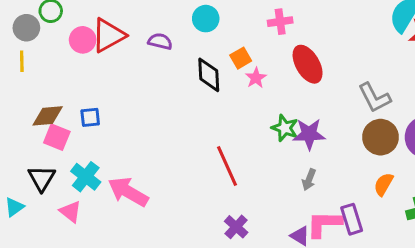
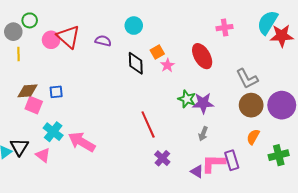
pink cross: (280, 22) -> (225, 28), moved
red triangle: (108, 35) -> (68, 37), turned -50
yellow line: (22, 61) -> (18, 54), moved
black triangle: (42, 178) -> (19, 147), moved
purple cross: (236, 227) -> (162, 158), moved

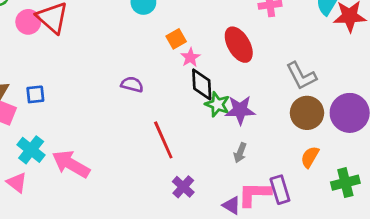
purple semicircle: (103, 41) -> (132, 84), moved
black diamond: (136, 63) -> (202, 84), moved

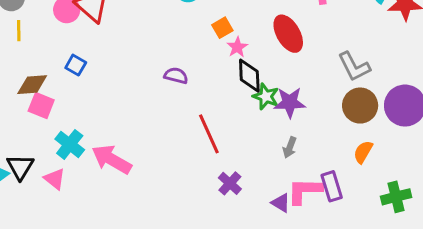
blue square: (35, 94) -> (76, 65), moved, turned 36
green cross: (345, 183) -> (396, 197), moved

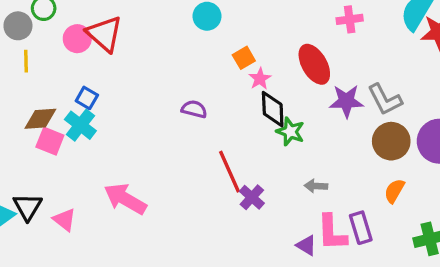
purple star: (290, 103) -> (346, 101), moved
cyan cross: (70, 144) -> (80, 125), moved
gray arrow: (290, 147) -> (316, 186), turned 72
purple cross: (230, 183) -> (252, 197), moved
pink L-shape: (305, 191) -> (332, 232), turned -93

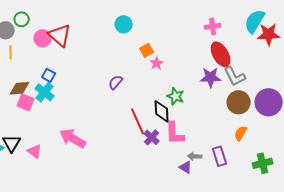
red ellipse: (314, 64) -> (221, 54), moved
purple semicircle: (194, 109) -> (116, 82), turned -63
black diamond: (273, 109) -> (162, 111), moved
gray arrow: (316, 186) -> (195, 156), moved
pink L-shape: (332, 232) -> (175, 133), moved

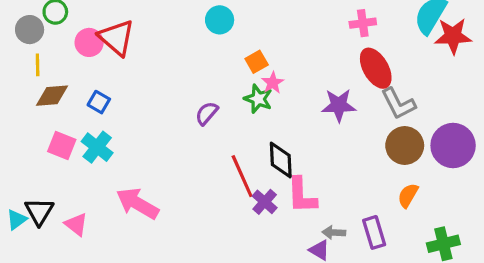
purple star: (211, 77) -> (339, 105), moved
brown diamond: (20, 88) -> (52, 96), moved
cyan cross: (45, 92) -> (97, 147), moved
green star: (176, 96) -> (258, 99), moved

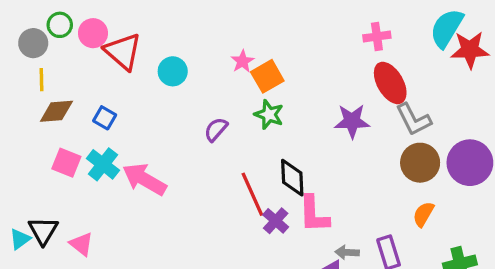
cyan circle: (220, 20) -> (173, 71), moved
pink circle: (89, 42) -> (93, 33), moved
orange square: (257, 62) -> (267, 76), size x1.4
pink star: (273, 83) -> (242, 61), moved
pink arrow: (137, 203) -> (144, 179), moved

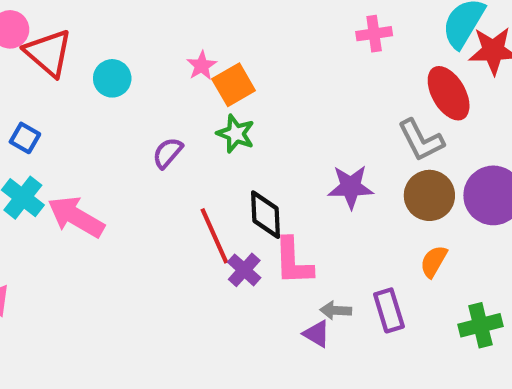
red ellipse: (390, 83) -> (449, 93), moved
purple star: (352, 121) -> (351, 187), moved

